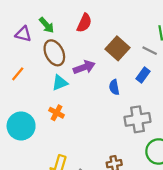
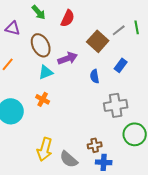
green arrow: (47, 25) -> (39, 12), moved
gray line: (150, 51) -> (119, 30), moved, turned -64

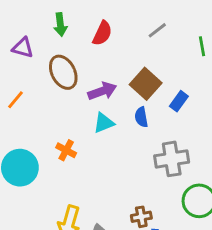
green arrow: (39, 12) -> (60, 25), turned 35
gray line: (119, 30) -> (157, 30), moved
brown square: (98, 41) -> (146, 84), moved
cyan triangle: (46, 72) -> (104, 123), moved

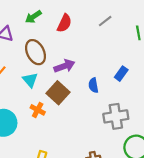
green arrow: (60, 25) -> (33, 17), turned 63
brown square: (146, 84) -> (58, 93), moved
cyan triangle: (104, 123) -> (30, 80), moved, turned -49

